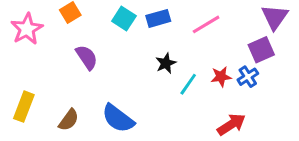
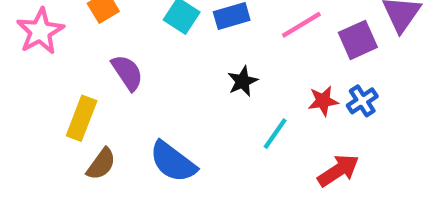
purple square: (261, 50) -> (358, 40), moved
cyan line: (188, 84) -> (275, 134), moved
yellow rectangle: (24, 107) -> (82, 118), moved

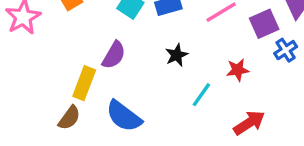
purple semicircle: (127, 73) -> (114, 55), moved, turned 64
blue cross: (362, 101) -> (286, 50), moved
yellow rectangle: (82, 118) -> (84, 83), moved

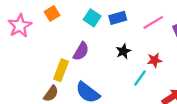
red star: (238, 70) -> (154, 60), moved

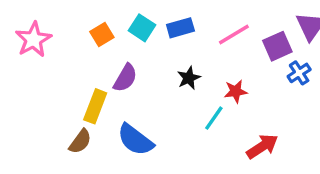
orange square: (52, 13) -> (102, 35), moved

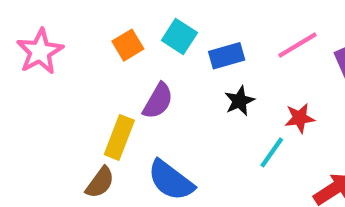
blue rectangle: (180, 28) -> (227, 56), moved

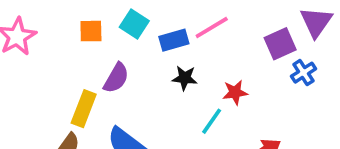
orange square: (128, 45) -> (91, 31), turned 30
pink line: (297, 45) -> (212, 28), moved
black star: (240, 101) -> (185, 78), turned 30

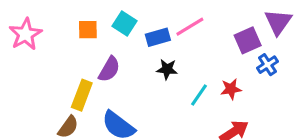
red star: (235, 92) -> (231, 89), moved
cyan line: (212, 121) -> (199, 95), moved

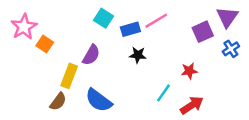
orange square: (88, 30) -> (45, 44), moved, turned 35
blue cross: (267, 65) -> (231, 49), moved
cyan line: (199, 95) -> (164, 93), moved

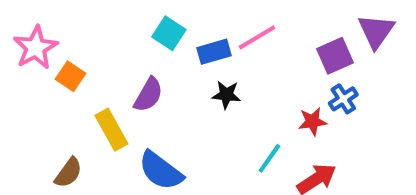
blue cross: (231, 49) -> (343, 99), moved
yellow rectangle: (69, 76) -> (111, 130), turned -50
brown semicircle: (58, 102) -> (68, 173), moved

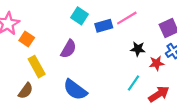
black star: (226, 95) -> (138, 49), moved
yellow rectangle: (111, 130) -> (37, 67), moved

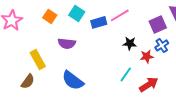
orange square: (27, 39) -> (50, 16), moved
purple semicircle: (69, 49) -> (67, 43), turned 66

